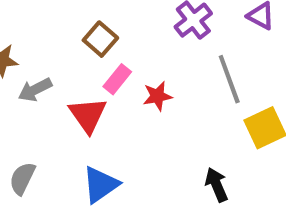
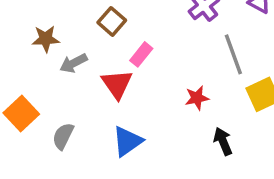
brown square: (100, 39) -> (112, 21), moved
red star: (157, 96) -> (197, 98), moved

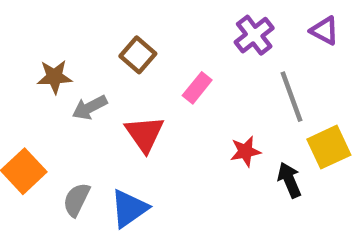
pink rectangle: (141, 54) -> (197, 88), moved
blue triangle: (127, 141) -> (129, 208), moved
black arrow: (223, 141) -> (289, 180), moved

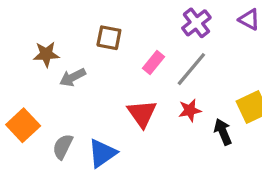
brown square: (138, 55) -> (109, 38), turned -30
gray line: (292, 97) -> (191, 69), moved, turned 60
red triangle: (145, 134) -> (142, 114), moved

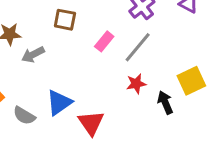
red triangle: (142, 114) -> (91, 123), moved
gray semicircle: (63, 147) -> (24, 116), turned -85
blue triangle: (102, 153) -> (59, 103), moved

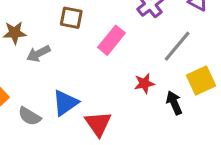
pink rectangle: (104, 41) -> (112, 40), size x1.4
gray line: (138, 47) -> (177, 46), moved

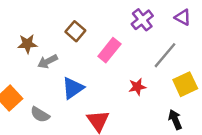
brown square: (71, 18) -> (75, 31), turned 30
blue triangle: (65, 103) -> (73, 88), moved
black arrow: (174, 103) -> (175, 120), moved

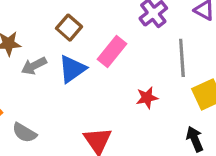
gray line: (165, 55) -> (182, 58), turned -44
blue triangle: (73, 88) -> (72, 69), moved

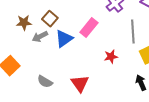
brown square: (69, 28) -> (50, 19), moved
gray semicircle: (24, 133) -> (45, 82), moved

